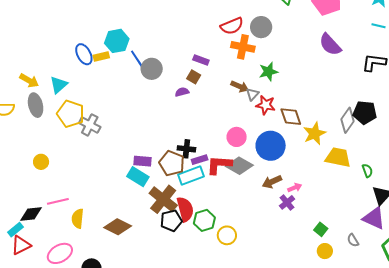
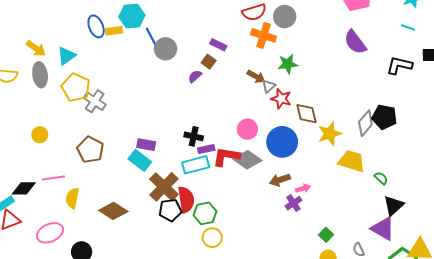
purple semicircle: (182, 92) -> (195, 76), turned -32
brown pentagon: (172, 163) -> (90, 150), moved
green semicircle: (367, 171) -> (381, 178), turned -32
yellow circle: (227, 235) -> (212, 238), moved

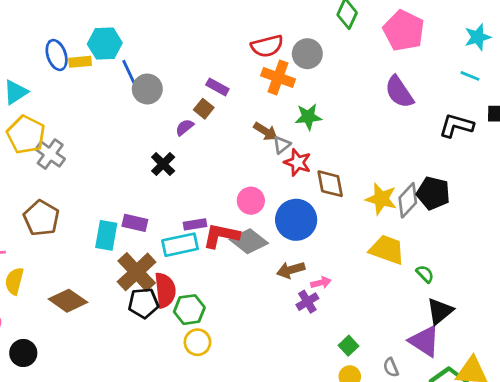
yellow star: (330, 134) -> (381, 199), moved, turned 30
black cross: (194, 136) -> (163, 164), moved, turned 30
purple rectangle: (146, 145) -> (135, 223), moved
cyan rectangle: (140, 160) -> (106, 235), turned 60

